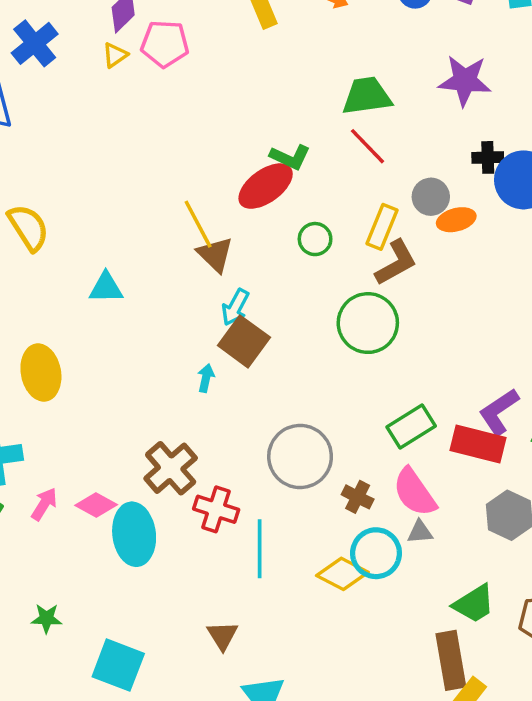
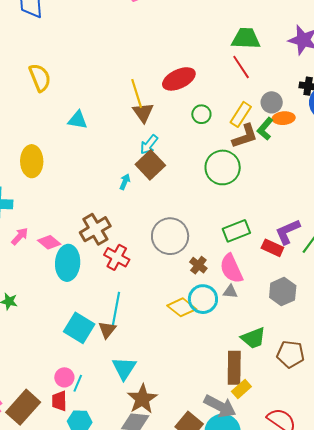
green L-shape: (290, 157) -> (265, 129), moved, turned 95
red rectangle: (478, 444) -> (272, 248), size x0.7
cyan line: (260, 549) -> (116, 309), moved
cyan square: (118, 665) -> (79, 328), moved

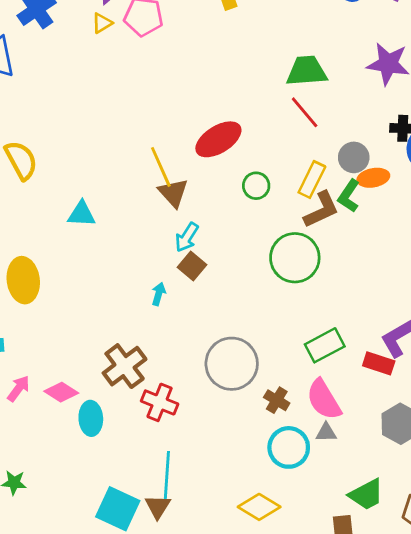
brown square: (150, 165) -> (192, 266), size x0.7
cyan ellipse: (68, 263) -> (91, 418), size x0.7
yellow diamond: (182, 307) -> (259, 507), moved

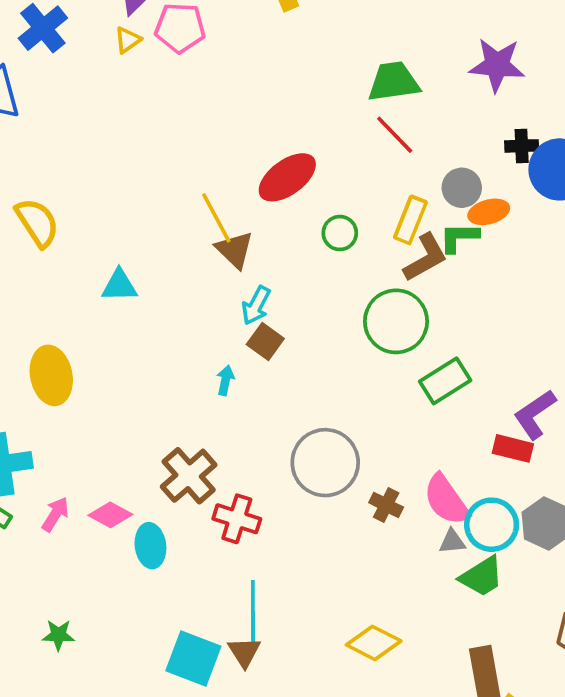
green L-shape: (349, 196) -> (459, 237), turned 60
green rectangle: (325, 345) -> (445, 381), moved
cyan circle: (289, 447) -> (492, 525), moved
green trapezoid: (366, 495) -> (482, 577), moved

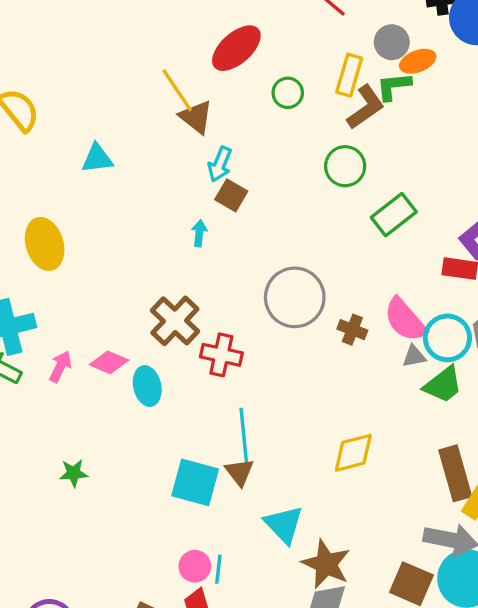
green circle: (396, 321) -> (345, 166), size x0.7
yellow diamond: (374, 643) -> (353, 453), turned -36

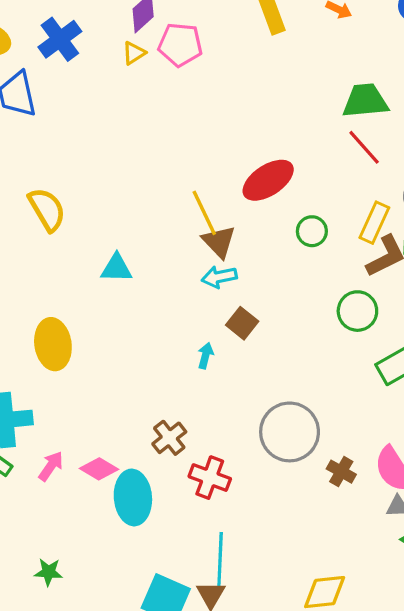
cyan arrow: (220, 164) -> (219, 277), moved, turned 48
brown cross: (175, 321) -> (169, 438), size x0.7
cyan ellipse: (147, 386) -> (133, 497), size x1.4

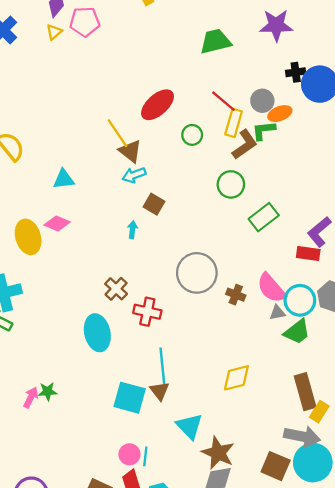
red line: (364, 147) -> (224, 101), moved
pink arrow: (51, 466) -> (31, 397), moved
pink diamond: (99, 469) -> (57, 224), moved

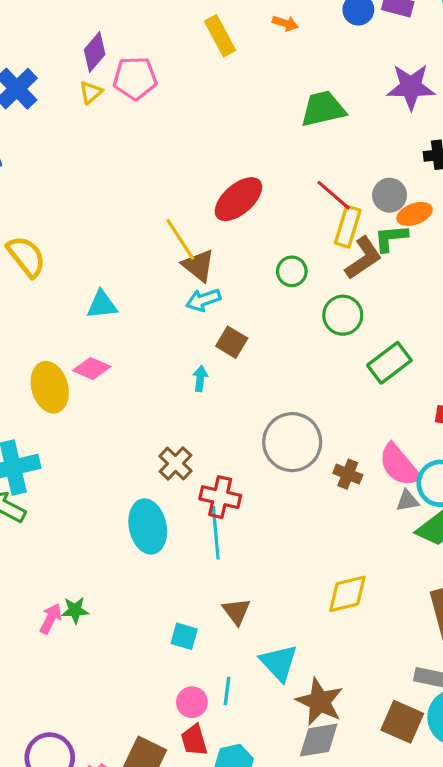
green circle: (192, 135) -> (292, 271), moved
cyan line: (162, 366) -> (216, 533), moved
cyan square: (130, 398) -> (184, 636), moved, size x0.6
cyan line: (145, 456) -> (227, 691), moved

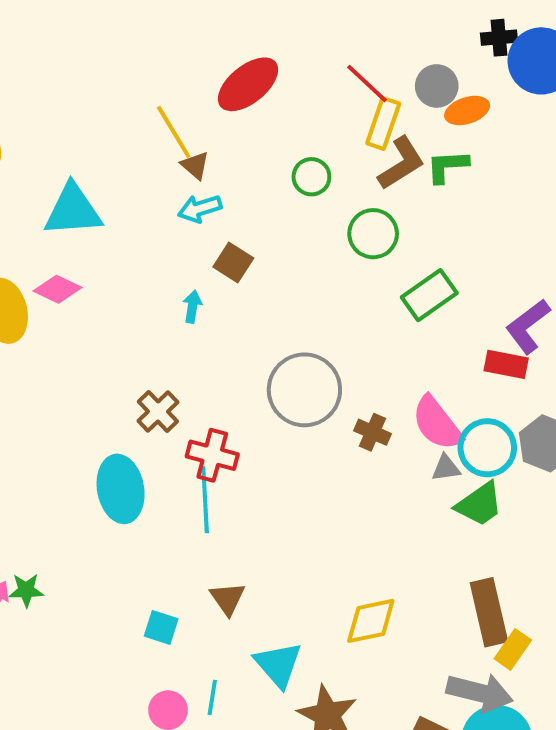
green L-shape: (391, 238) -> (447, 166), moved
brown triangle: (198, 265) -> (195, 165), size x0.7
cyan triangle: (102, 305) -> (73, 210), size x1.5
yellow diamond: (347, 594) -> (371, 621), moved

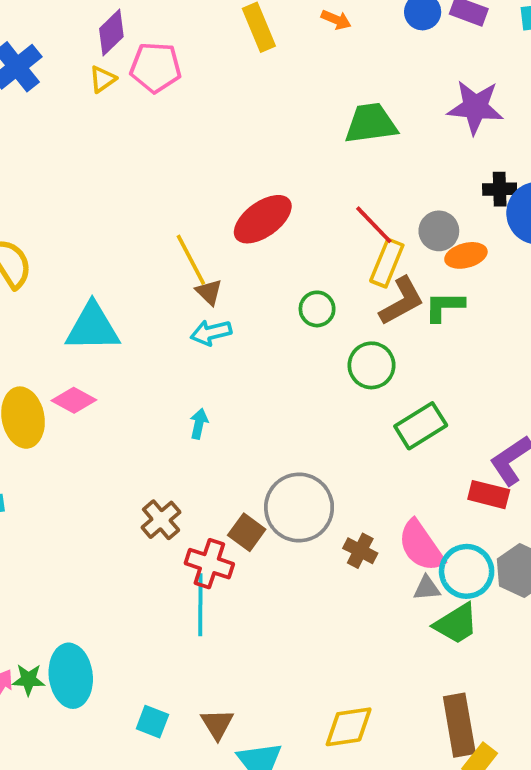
brown square: (233, 263) -> (247, 532), moved
cyan ellipse: (121, 489) -> (71, 676), moved
brown triangle: (228, 599) -> (217, 724), moved

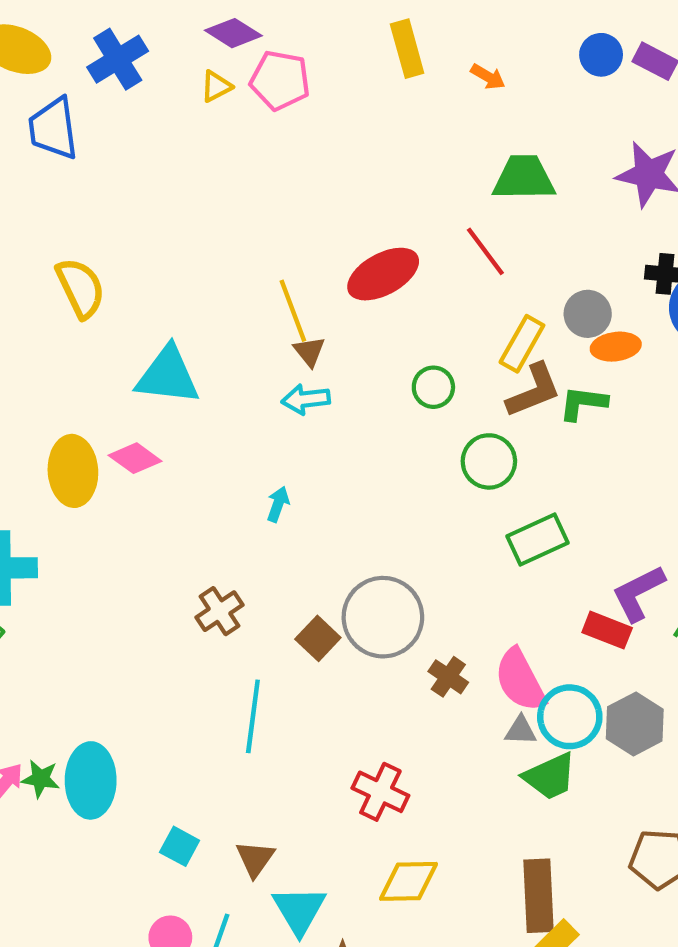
orange arrow: (336, 20) -> (488, 77), moved
purple diamond: (111, 33) -> (233, 33), turned 69
red line: (374, 225) -> (485, 251), moved
red cross: (209, 564) -> (380, 792), moved

